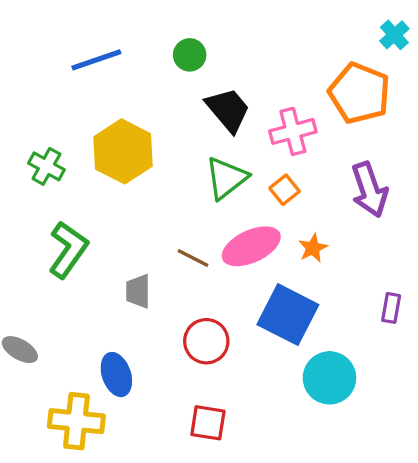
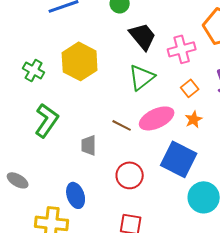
orange square: (285, 190) -> (190, 88), moved

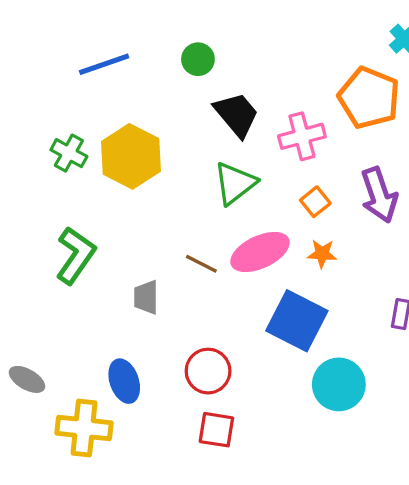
green cross: (34, 70) -> (69, 153), moved
orange star: (194, 119) -> (322, 254), turned 30
red circle: (130, 175) -> (208, 371), moved
gray ellipse: (18, 180) -> (27, 379), moved

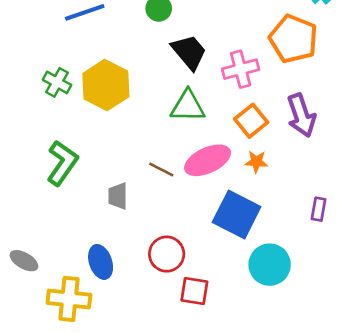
green triangle: (235, 183) -> (188, 106), turned 39
orange square: (315, 202) -> (251, 121), size x1.4
red square: (216, 430) -> (194, 291), moved

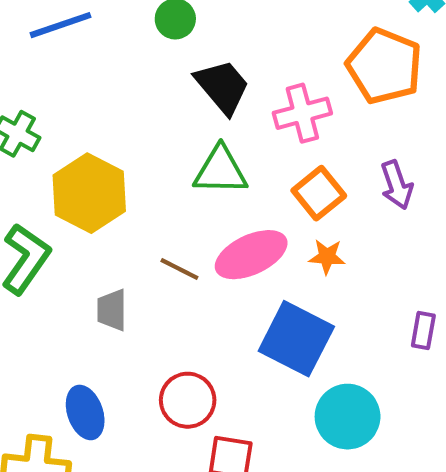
yellow hexagon: (106, 85) -> (89, 193), moved
purple arrow: (301, 115) -> (397, 185), size x0.7

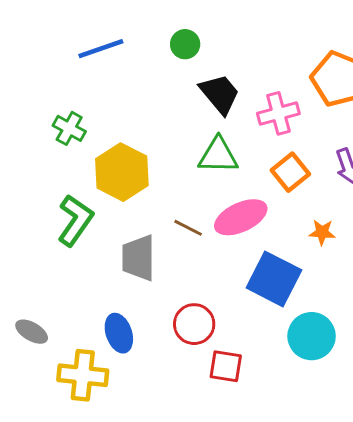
orange star: (327, 257) -> (322, 232), moved
gray trapezoid: (112, 310) -> (138, 258), size x1.5

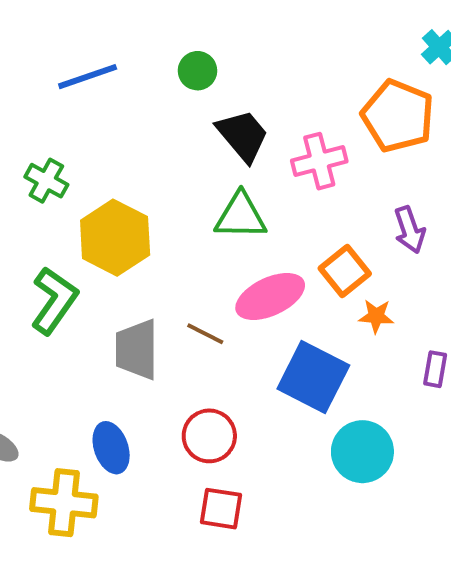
orange square: (290, 172) -> (345, 271), moved
brown line: (188, 228) -> (205, 334), moved
red square: (226, 366) -> (221, 509), moved

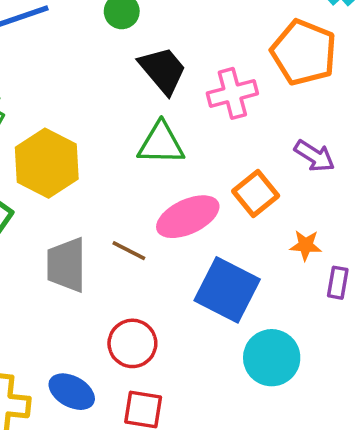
purple arrow: (410, 230) -> (315, 156), turned -39
orange star: (376, 316) -> (306, 245), moved
blue ellipse: (111, 448) -> (72, 392), moved, turned -42

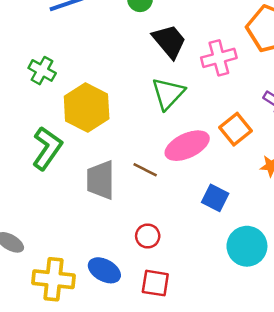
green triangle: (161, 143) -> (168, 93), turned -48
blue square: (227, 290) -> (215, 198), size x0.6
red circle: (132, 343) -> (148, 236), size x0.7

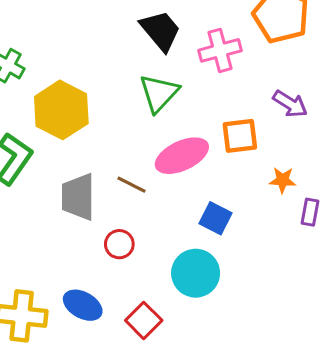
orange square: (235, 129) -> (240, 136), turned 32
red circle: (148, 236) -> (119, 244), moved
cyan circle: (247, 246) -> (196, 273), moved
red square: (155, 283) -> (144, 320), turned 36

